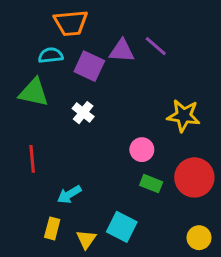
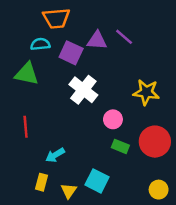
white cross: (83, 113) -> (83, 90), moved, size x1.6

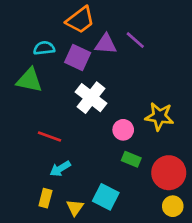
orange trapezoid: (56, 18) -> (80, 20), moved, turned -32
yellow star: (146, 92) -> (159, 116), moved
red line: (26, 127) -> (49, 137), moved, turned -65
red circle: (155, 142) -> (169, 173), moved

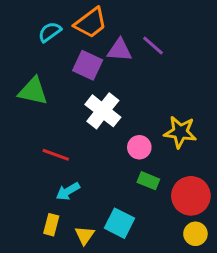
cyan semicircle: (44, 48) -> (50, 32), moved, turned -30

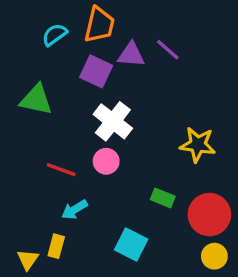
orange trapezoid: (91, 23) -> (99, 25), turned -40
pink circle: (139, 147) -> (106, 161), moved
yellow triangle: (85, 235) -> (28, 260), moved

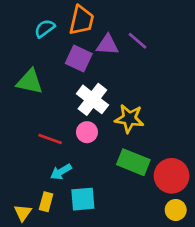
yellow star: (198, 145) -> (129, 119), moved
green rectangle: (163, 198) -> (133, 162), size x1.6
cyan square: (131, 245) -> (83, 199), moved, turned -32

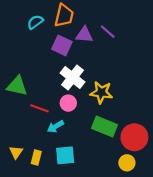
green triangle: (30, 82) -> (17, 86), moved
cyan arrow: (61, 172) -> (55, 127), moved
yellow circle: (176, 210) -> (127, 163), moved
yellow triangle: (23, 213) -> (16, 152), moved

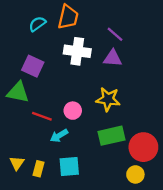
purple triangle: (84, 35) -> (113, 58), moved
purple square: (62, 45) -> (33, 66), moved
white cross: (73, 77) -> (77, 51), moved, turned -30
green rectangle: (105, 127) -> (111, 136), turned -35

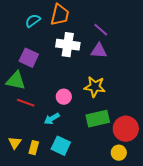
red line: (42, 116) -> (26, 103), moved
cyan square: (69, 166) -> (61, 146), turned 30

